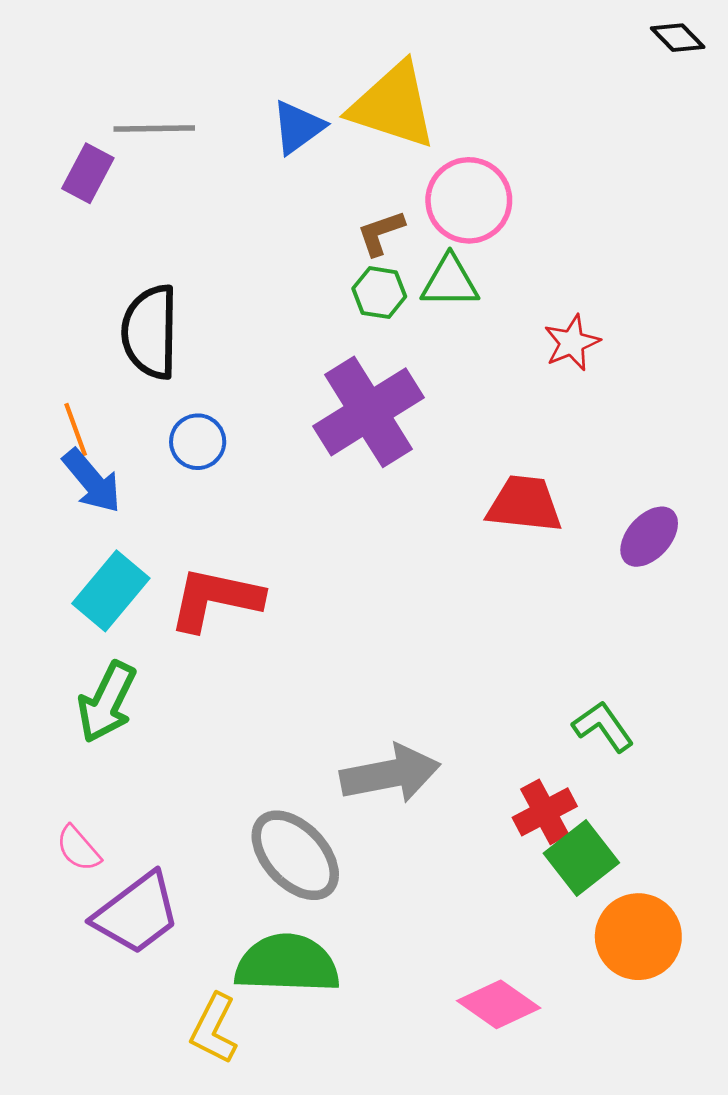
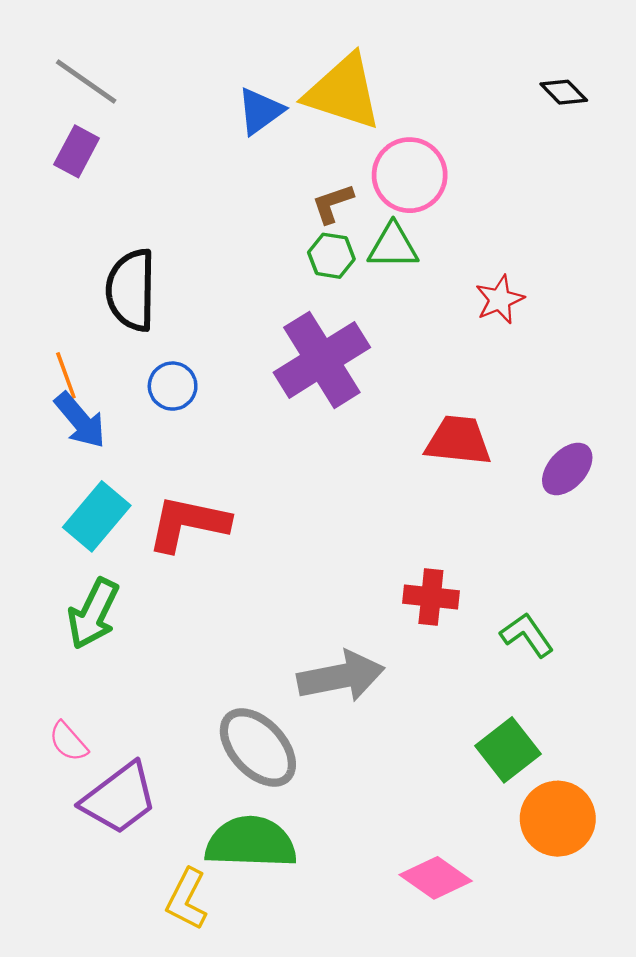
black diamond: (678, 38) -> (564, 92), moved
gray line: (154, 128) -> (86, 81), moved, turned 36
red cross: (545, 812) -> (431, 597), moved, turned 34

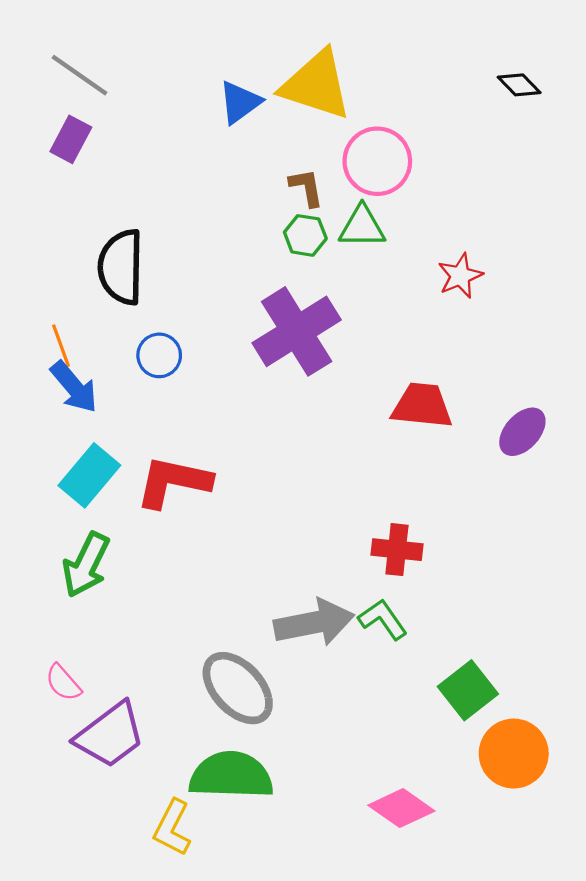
brown L-shape: (333, 204) -> (306, 187), turned 99
green L-shape: (527, 635) -> (383, 619), moved

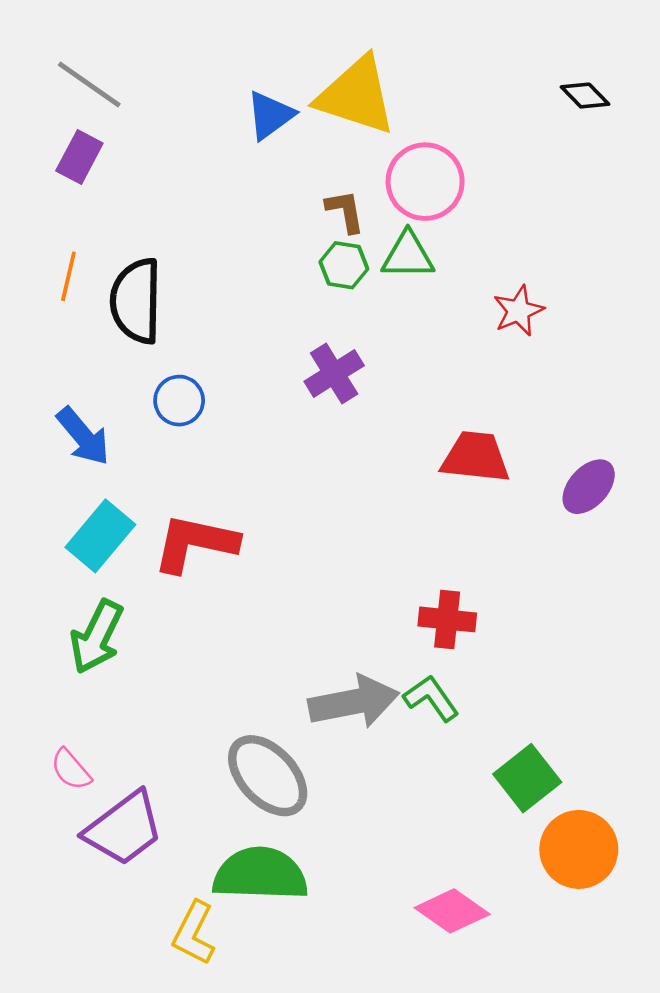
purple cross: (297, 331) -> (334, 373), size x0.6
orange line: (61, 346) -> (68, 276), moved, turned 33

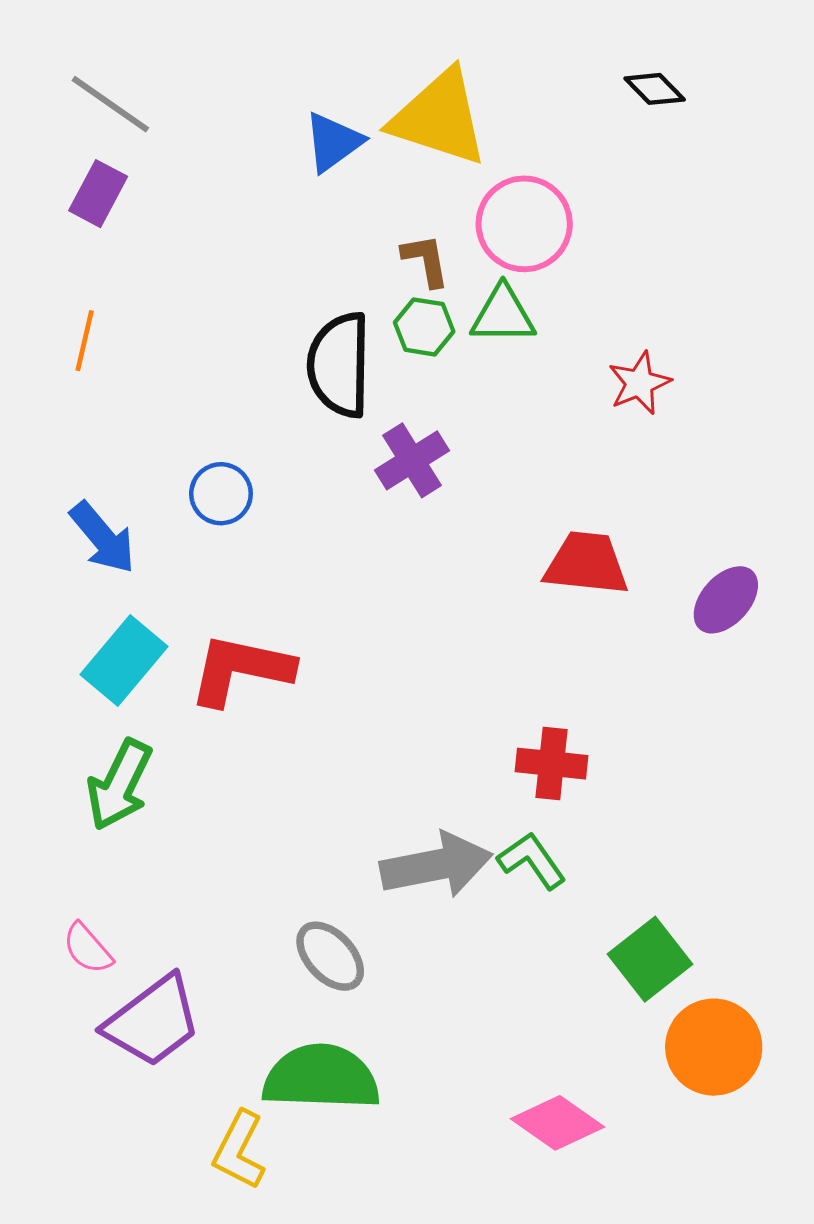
black diamond: (585, 96) -> (655, 89), moved
black semicircle: (136, 301) -> (339, 365), moved
gray ellipse: (268, 776) -> (330, 956), size x0.7

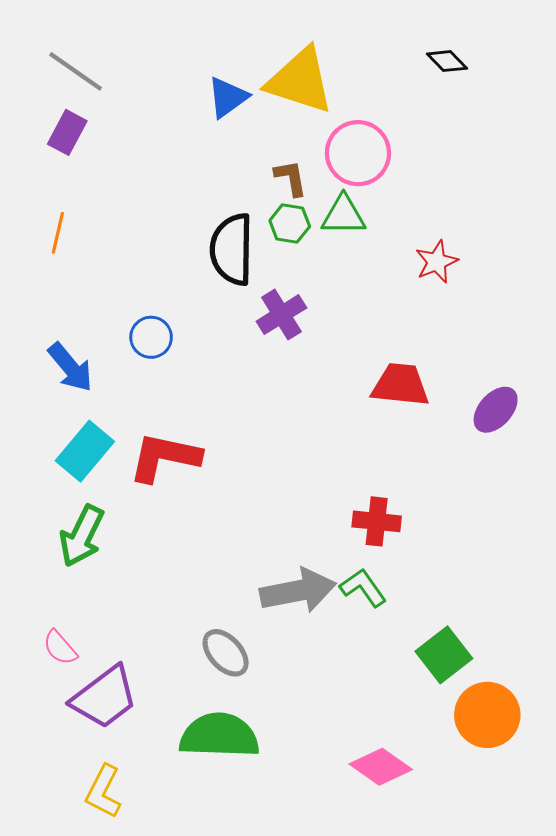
yellow L-shape: (239, 1150) -> (103, 791), moved

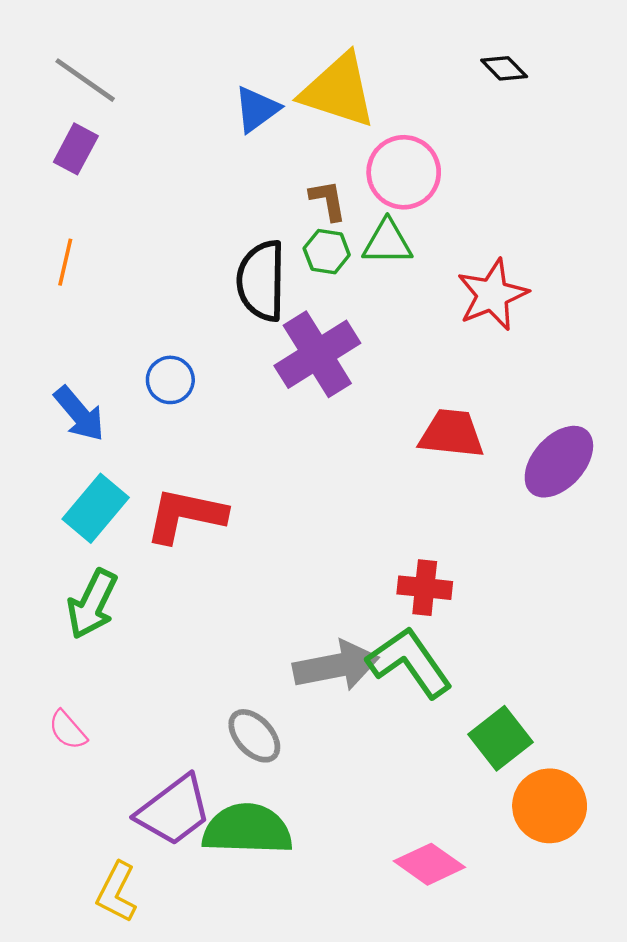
red star: (437, 262) -> (492, 295), size x1.5
purple cross: (281, 315) -> (317, 354), size x1.5
purple ellipse: (496, 410) -> (559, 462), size x1.4
green L-shape: (363, 588) -> (410, 662), size x1.6
purple trapezoid: (104, 697) -> (174, 811), moved

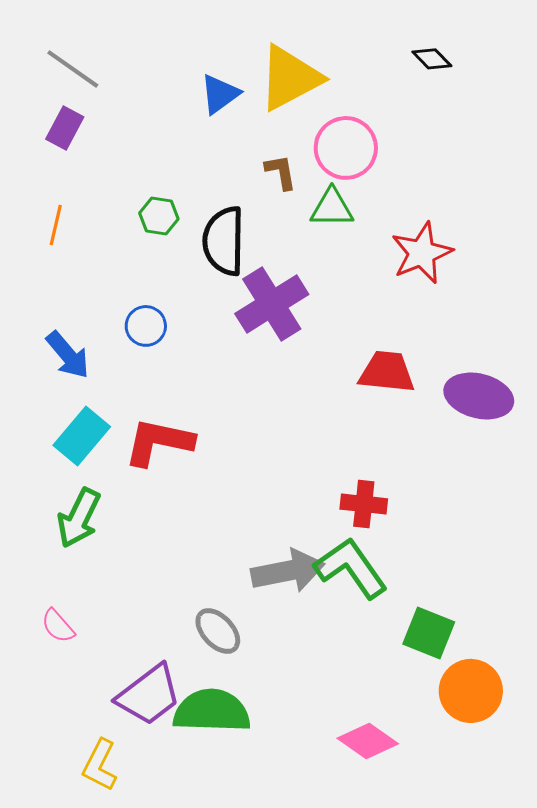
yellow triangle: (338, 91) -> (290, 78), turned -46
green hexagon: (327, 252) -> (159, 216), moved
purple ellipse: (559, 462) -> (479, 396), turned 62
green square: (501, 738) -> (429, 633), turned -30

